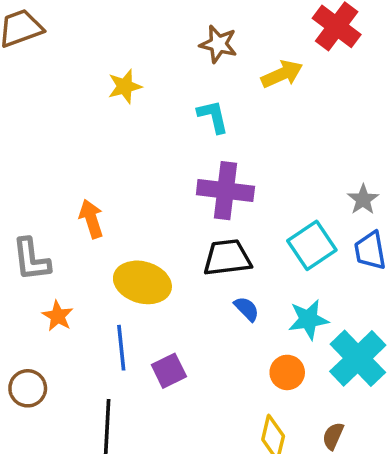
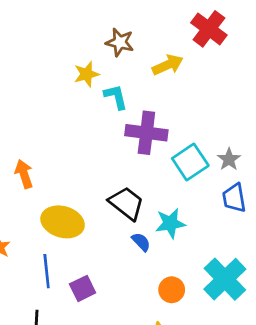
yellow star: (125, 86) -> (87, 74), moved
purple cross: (225, 191) -> (146, 133), moved
cyan square: (312, 245) -> (190, 162), moved
black trapezoid: (227, 258) -> (126, 203), turned 45
cyan star: (308, 319) -> (170, 223), moved

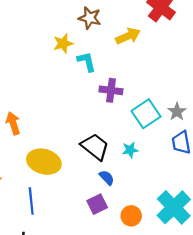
purple cross: (146, 133) -> (111, 90), size x0.7
cyan star: (170, 223) -> (130, 150), moved, size x0.7
purple square: (83, 288) -> (97, 204), moved

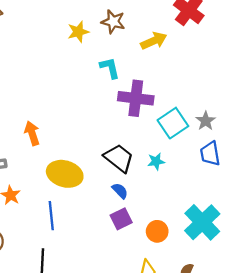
yellow star: (63, 43) -> (78, 32), moved
purple cross: (111, 90) -> (136, 98), size x1.4
blue semicircle: (107, 178) -> (120, 191), moved

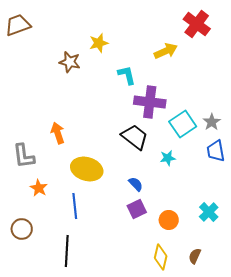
brown star: (113, 22) -> (70, 62), moved
black trapezoid: (119, 158) -> (135, 137), moved
cyan cross: (202, 222) -> (209, 212), size x0.6

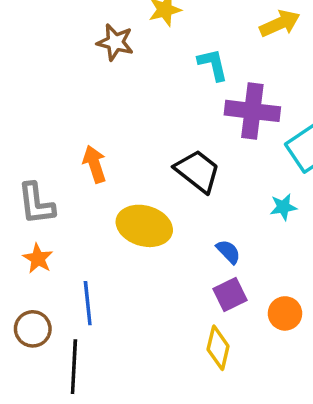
black trapezoid: (135, 137) -> (197, 171), moved
orange star: (39, 188) -> (38, 259), moved
blue line: (75, 206) -> (88, 303), moved
black line: (67, 251) -> (74, 367), moved
yellow diamond: (161, 257) -> (218, 348), moved

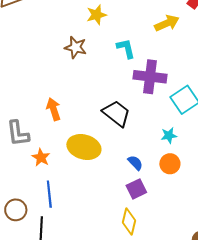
brown star: (115, 42) -> (76, 47), moved
orange star: (38, 259) -> (41, 157), moved
orange circle: (285, 313) -> (170, 164), moved

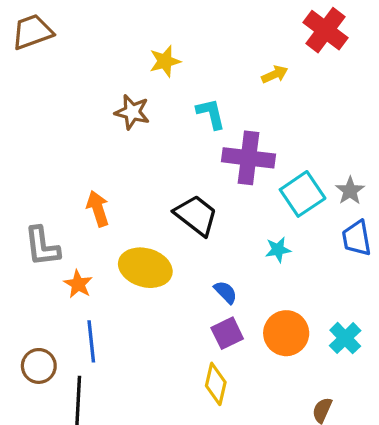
yellow arrow: (167, 23) -> (275, 74), size x0.7
orange circle: (170, 164) -> (286, 333), moved, size x1.4

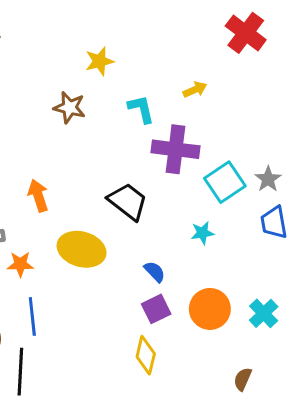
yellow arrow: (275, 74) -> (195, 90), moved
orange star: (78, 284) -> (20, 264), turned -30

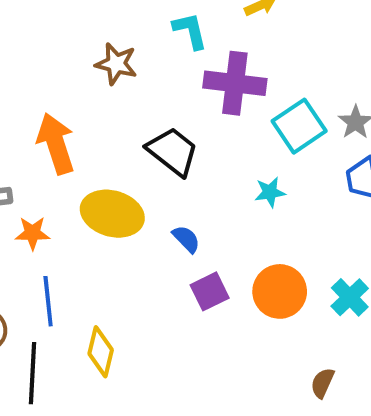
brown star: (70, 107) -> (116, 64), moved
orange arrow: (38, 196) -> (56, 144), size x1.4
blue semicircle: (155, 272) -> (186, 239), moved
yellow diamond: (146, 355) -> (101, 352), moved

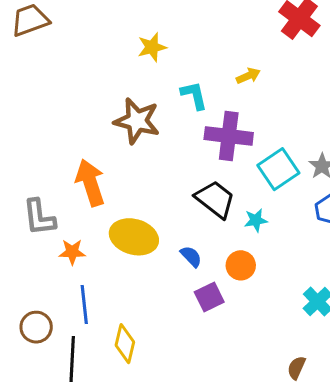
brown star: (116, 64) -> (137, 121), size x1.4
black trapezoid: (173, 151) -> (215, 199), moved
orange circle: (280, 291) -> (241, 265), moved, size x0.7

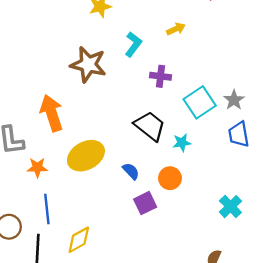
cyan L-shape: (194, 95) -> (133, 44), turned 50
purple cross: (229, 136) -> (161, 76), size x0.6
yellow ellipse: (134, 237) -> (86, 156), turned -45
yellow diamond: (125, 344) -> (79, 240), turned 48

